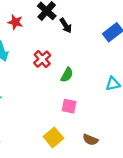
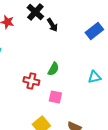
red cross: (42, 59) -> (31, 81), moved, turned -35

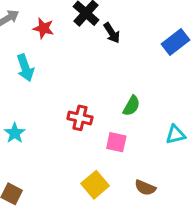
green semicircle: (53, 69) -> (132, 106), moved
cyan triangle: (94, 77) -> (176, 135), moved

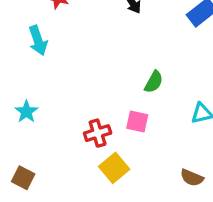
red cross: (80, 118) -> (98, 133), moved, turned -30
brown semicircle: (145, 188) -> (192, 178), moved

